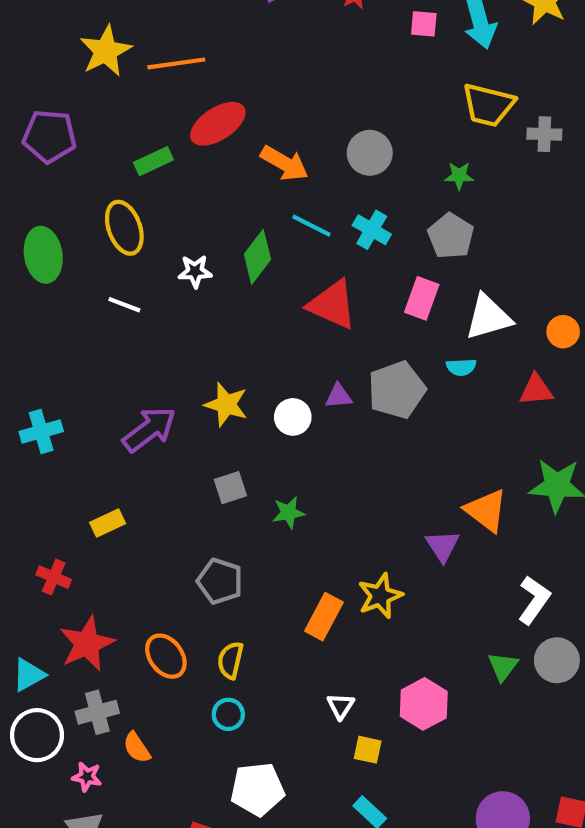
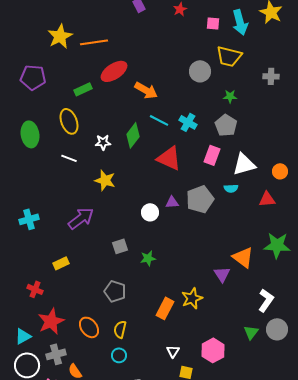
yellow trapezoid: (488, 105) -> (229, 56), moved
gray circle: (370, 153) -> (200, 71), moved
yellow star: (226, 404) -> (105, 180), moved

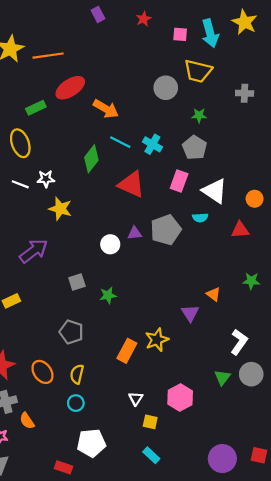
white star: (103, 142) -> (46, 179), moved
white triangle: (244, 164) -> (215, 191), turned 50
green star: (277, 245) -> (251, 281), size x0.6
orange triangle: (243, 257) -> (213, 294), size x0.6

